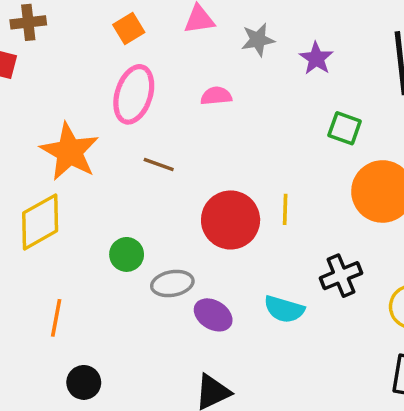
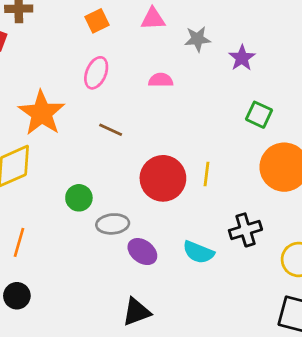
pink ellipse: (134, 94) -> (96, 73), size x0.7
black circle: (84, 382) -> (17, 296), moved

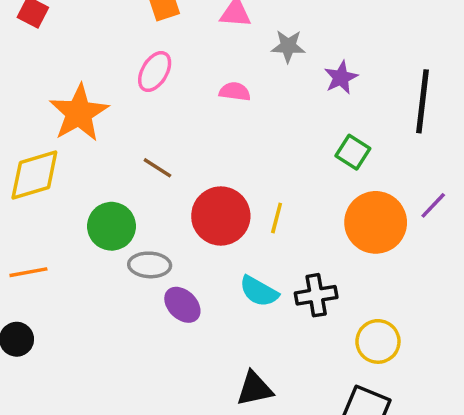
brown line: (111, 130) -> (157, 168), moved
green circle: (79, 198) -> (112, 226), size x1.4
orange line: (19, 242) -> (28, 272), turned 56
cyan semicircle: (198, 252) -> (259, 291), moved
black triangle: (136, 312) -> (255, 389), moved

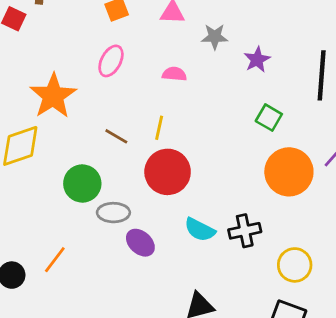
yellow line: (277, 218) -> (159, 128), moved
orange line: (28, 272) -> (55, 260), moved, turned -40

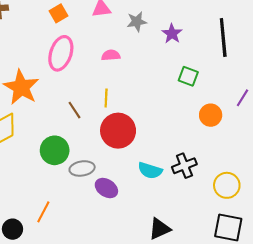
pink ellipse: (111, 61) -> (61, 53), size x1.4
brown line: (116, 136) -> (75, 110), turned 36
orange circle: (289, 172) -> (211, 115), size x0.6

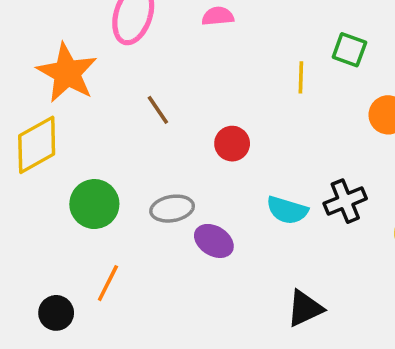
yellow line: (106, 98) -> (301, 77), moved
red circle: (118, 131) -> (232, 144), size x0.6
green circle: (55, 150) -> (94, 204), moved

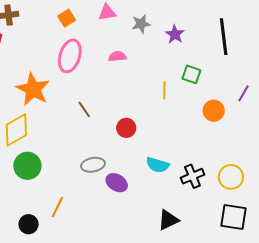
black cross: (345, 201) -> (192, 176), moved
green circle: (94, 204) -> (27, 166), moved

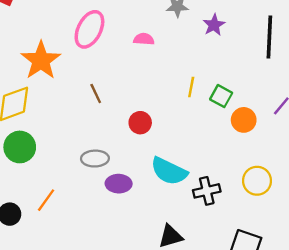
green square: (191, 74) -> (221, 96), moved
cyan semicircle: (158, 165) -> (169, 171), size x1.4
yellow circle: (231, 177) -> (257, 181), moved
purple ellipse: (117, 183) -> (119, 184), turned -40

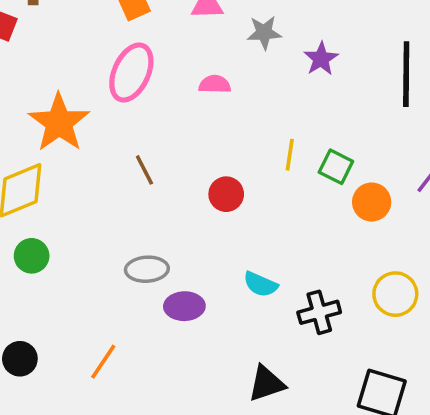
red circle: (140, 123) -> (226, 194), moved
green circle: (20, 147) -> (32, 256), size x0.7
cyan semicircle: (169, 171) -> (261, 284), size x0.6
orange line: (46, 200) -> (103, 362), moved

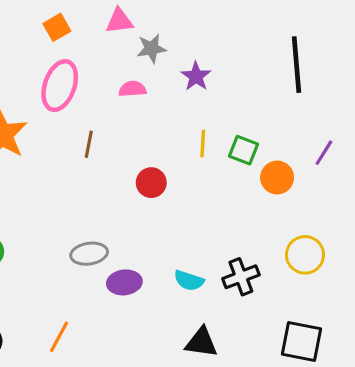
gray star: (264, 33) -> (151, 48), moved
purple star: (321, 59) -> (196, 76), moved
brown line: (144, 170) -> (89, 144), moved, turned 44
cyan semicircle: (261, 284) -> (189, 280), moved
black triangle: (267, 384) -> (201, 342), turned 32

